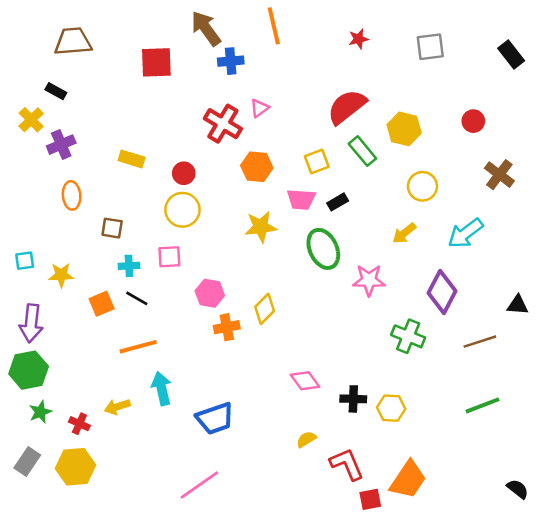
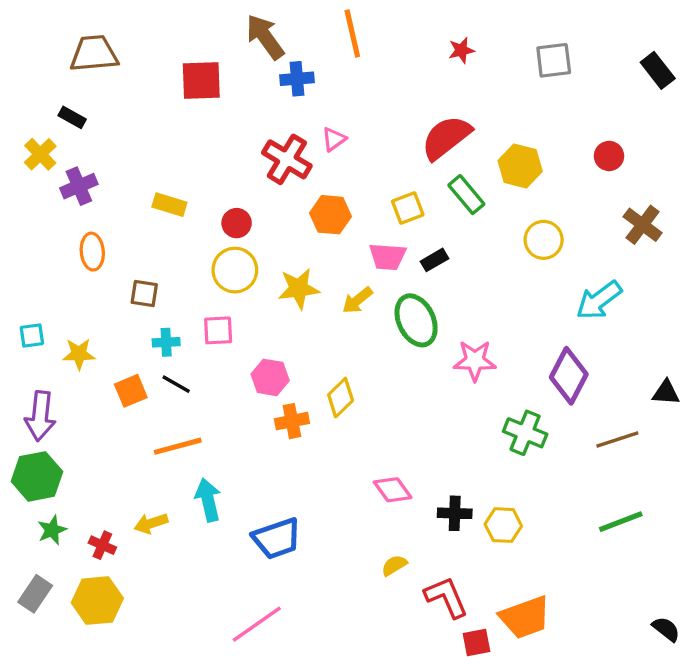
yellow star: (261, 227) -> (299, 289), moved
yellow arrow: (404, 233) -> (357, 300), moved
orange trapezoid: (408, 480) -> (525, 617), turned 36

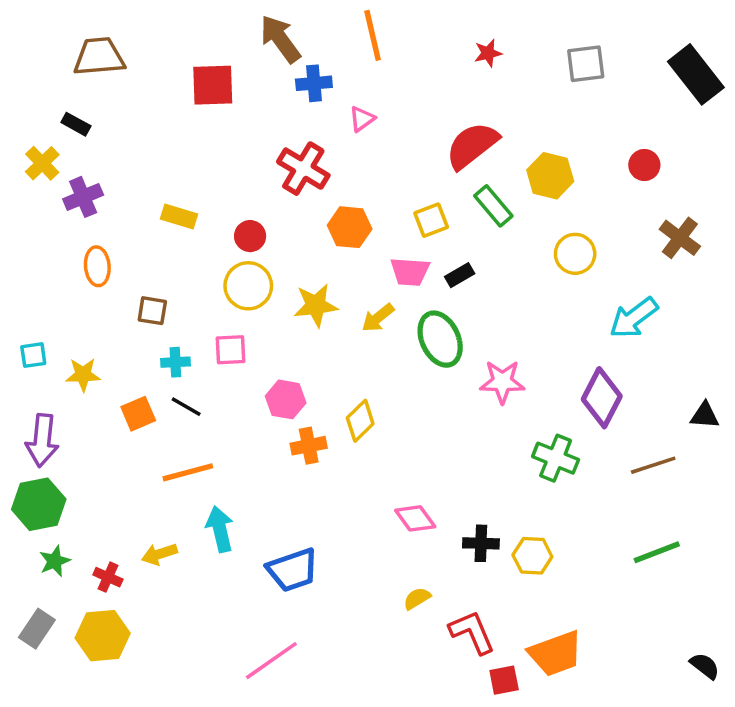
black rectangle: (658, 70) -> (696, 74), size x1.5
pink triangle: (334, 139) -> (362, 119), moved

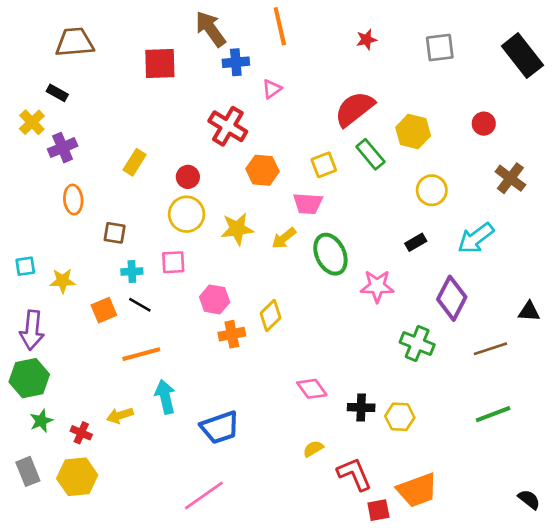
yellow rectangle: (179, 217) -> (135, 162), turned -75
black rectangle: (460, 275) -> (416, 242), moved
gray rectangle: (37, 629) -> (28, 471), turned -56

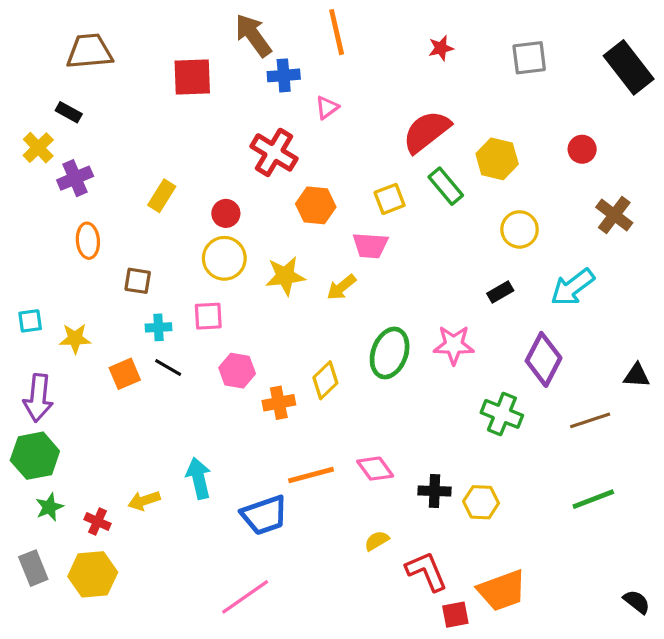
green ellipse: (330, 254) -> (390, 353), moved, turned 45
pink hexagon: (215, 299) -> (237, 371), moved
orange line: (141, 354) -> (311, 475), moved

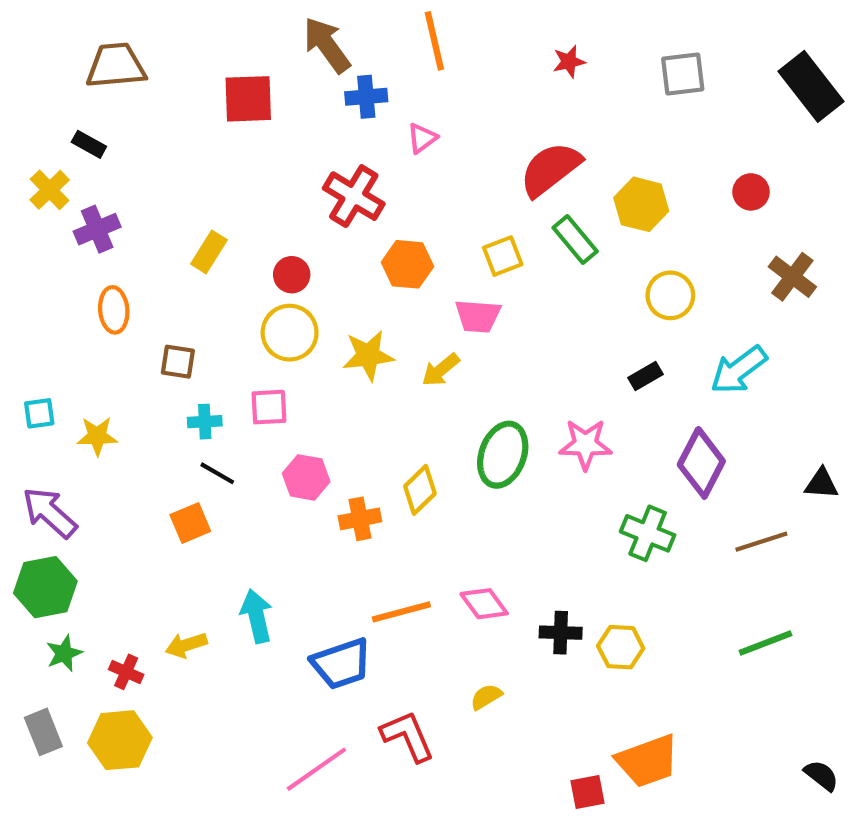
orange square: (125, 374) -> (190, 523), moved
purple arrow: (38, 398) -> (50, 513), turned 126
red L-shape: (426, 571) -> (408, 736), moved

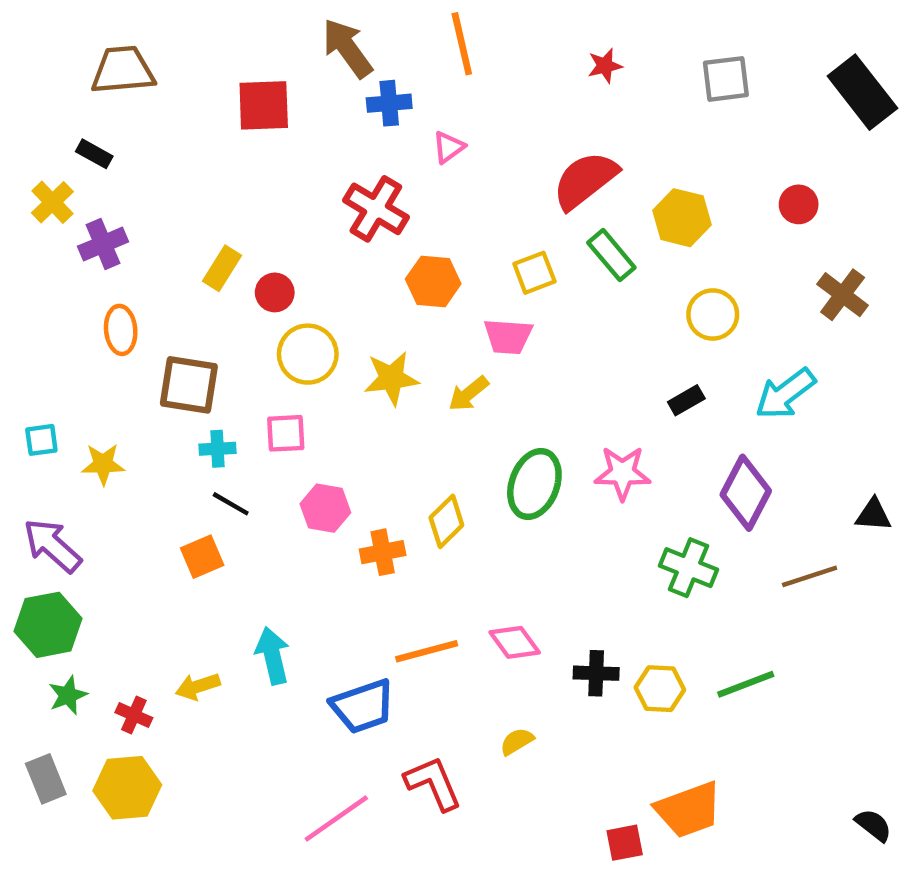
red circle: (292, 275) -> (275, 292), moved
brown square: (178, 362) -> (189, 385), size x1.6
green line: (765, 643) -> (746, 684), moved

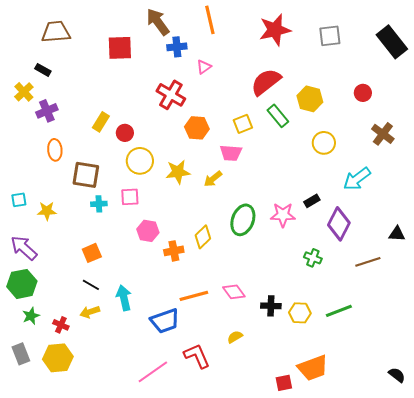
red star: (605, 66) -> (275, 30), size x2.0
black rectangle: (686, 400) -> (312, 201), moved
black line: (231, 504) -> (91, 285), moved
green cross: (689, 568) -> (313, 258), size x0.7

